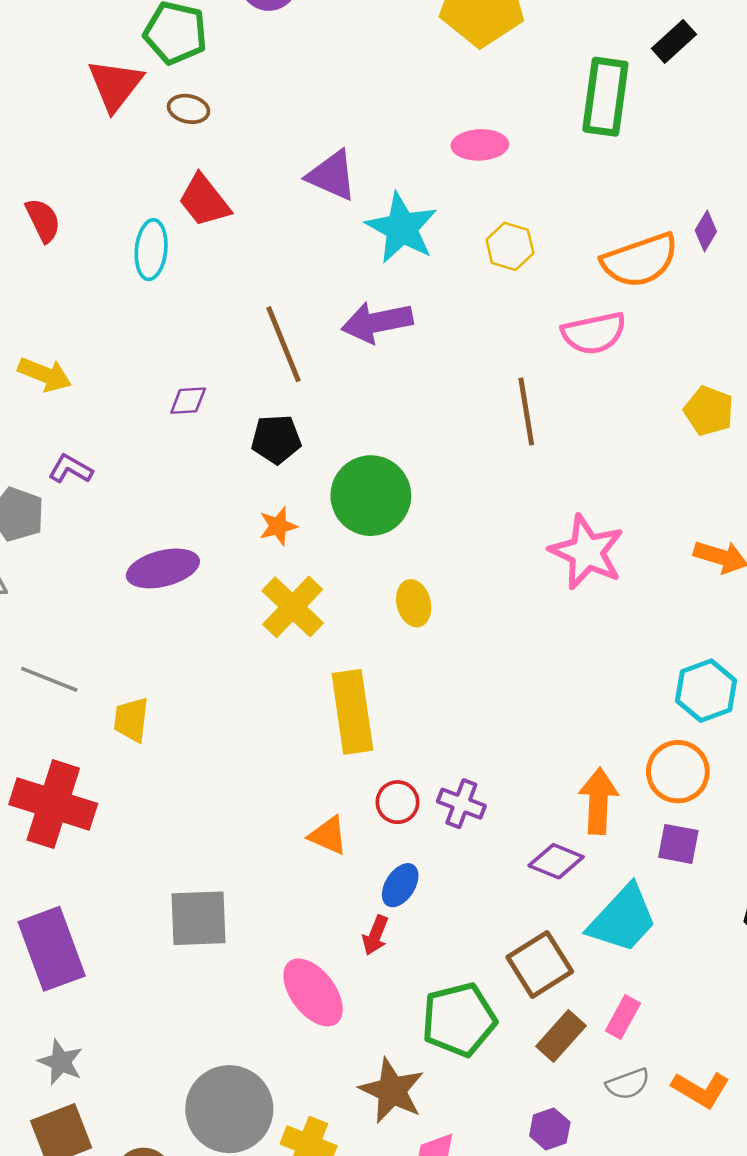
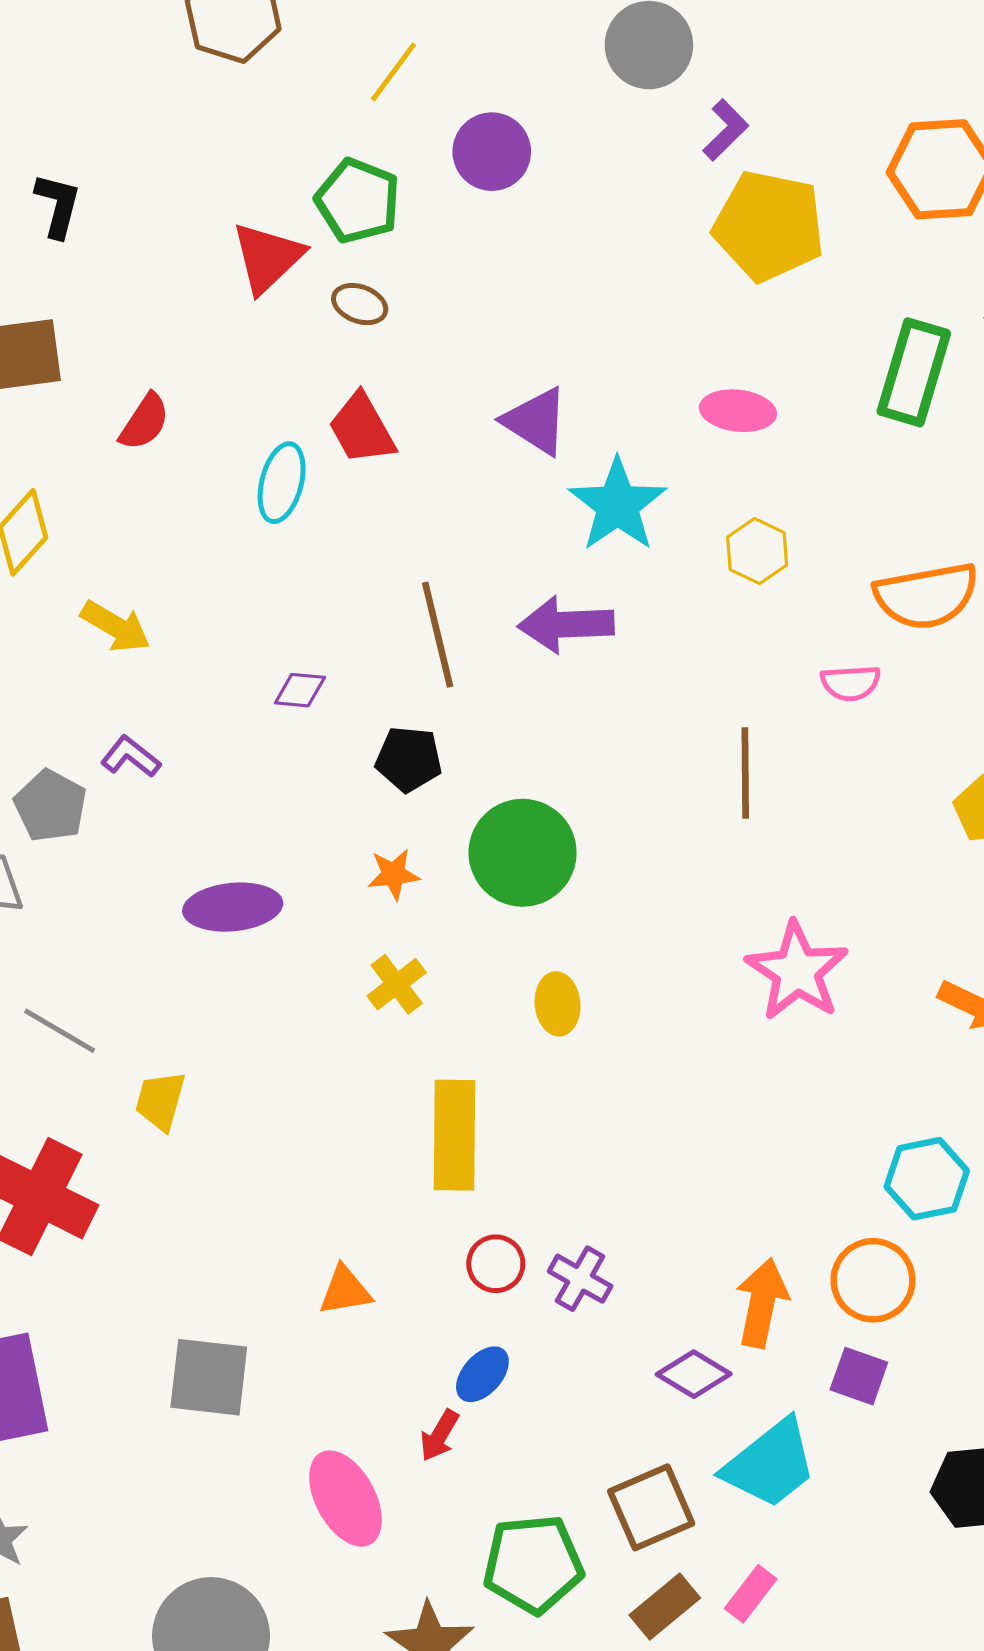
red semicircle: (43, 220) -> (144, 422), turned 51
pink semicircle: (594, 333) -> (851, 683), size x0.7
yellow cross: (293, 607) -> (397, 984), size x0.7
orange triangle: (328, 835) -> (345, 1291), moved, turned -42

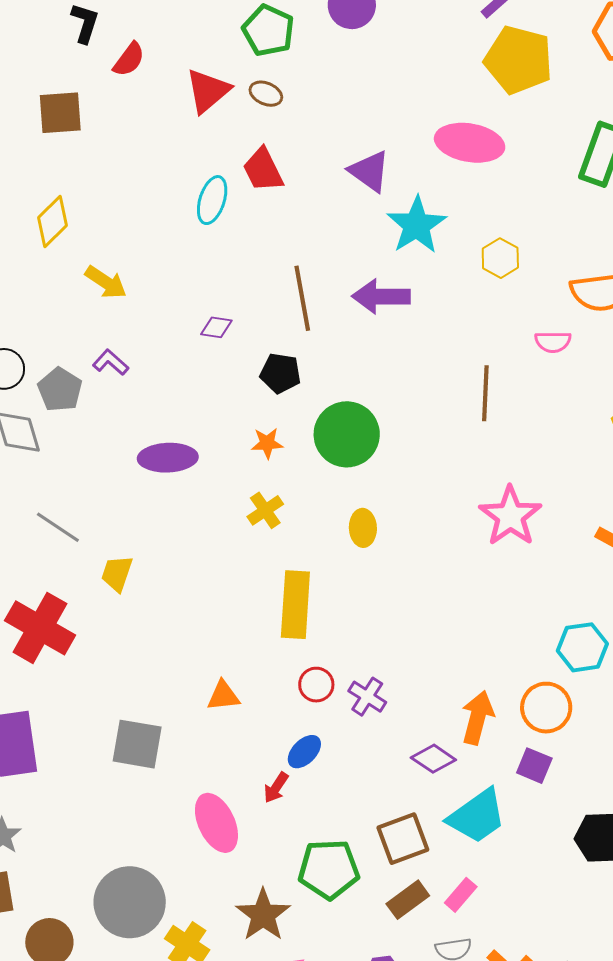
red triangle: (268, 257) -> (208, 91), moved
pink ellipse: (738, 411) -> (470, 143), moved, size x1.5
red semicircle: (144, 422) -> (129, 59), moved

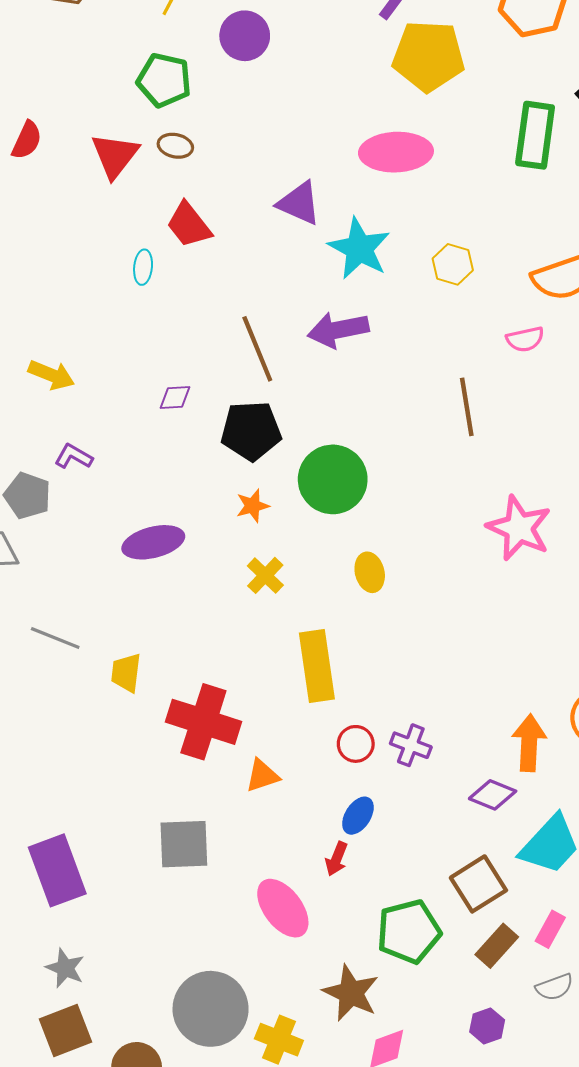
cyan ellipse: (212, 200) -> (143, 267), size x0.7
black pentagon: (280, 373) -> (251, 431), size x1.4
red cross: (40, 628) -> (203, 722), moved

